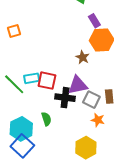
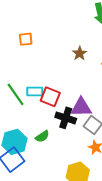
brown star: (83, 57) -> (80, 53), moved
green semicircle: (46, 119) -> (42, 136), turned 64

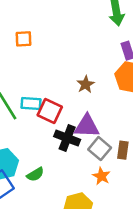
brown star: (80, 53) -> (86, 84), moved
green semicircle: (42, 136) -> (35, 174), moved

